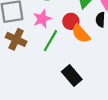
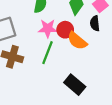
pink star: (42, 19) -> (48, 29), moved, turned 30

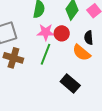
black semicircle: (95, 23) -> (89, 38), moved
orange semicircle: (77, 41) -> (82, 53), moved

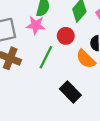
pink star: (46, 32) -> (36, 25), moved

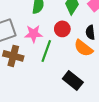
pink star: (36, 25) -> (33, 34), moved

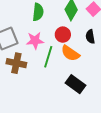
orange semicircle: (83, 48) -> (70, 53), moved

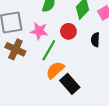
orange semicircle: (70, 53) -> (55, 70), moved, turned 90

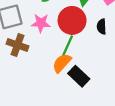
red circle: (68, 31) -> (72, 20), size x1.6
green line: (49, 50) -> (67, 47), moved

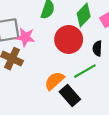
pink star: (41, 23) -> (25, 37), moved
green line: (67, 47) -> (85, 71), moved, turned 30

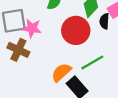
black semicircle: (97, 48) -> (104, 21), moved

